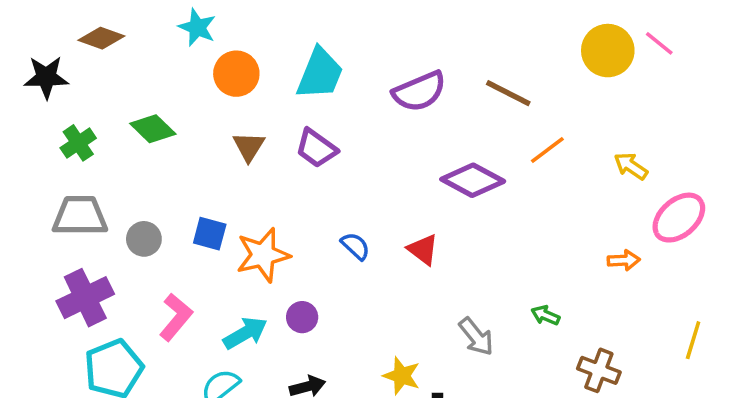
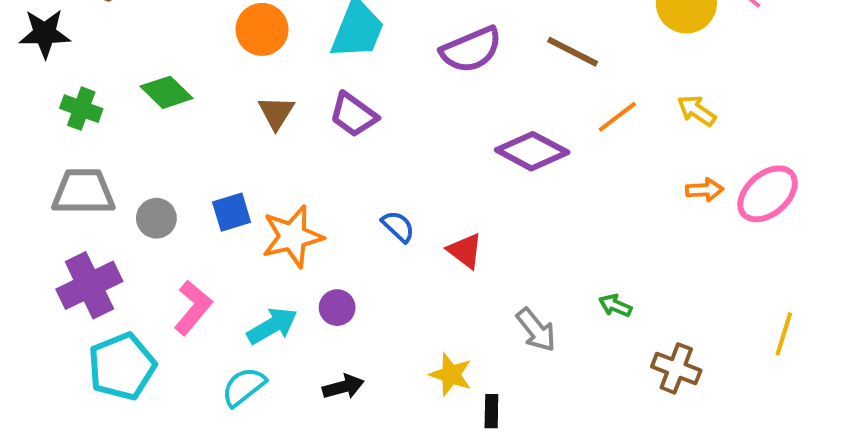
green cross: (78, 143) -> (81, 109), turned -36
yellow arrow: (631, 166) -> (697, 111), moved
blue square: (210, 234) -> (232, 212), turned -32
red triangle: (423, 250) -> (465, 251), moved
orange arrow: (624, 260) -> (705, 190), moved

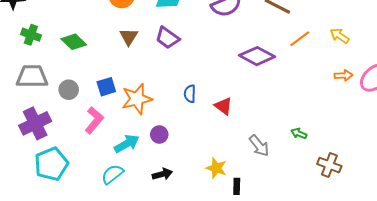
green diamond: (167, 92) -> (74, 42), moved
blue semicircle: (398, 226) -> (190, 94), turned -132
pink L-shape: (193, 308) -> (94, 120), moved

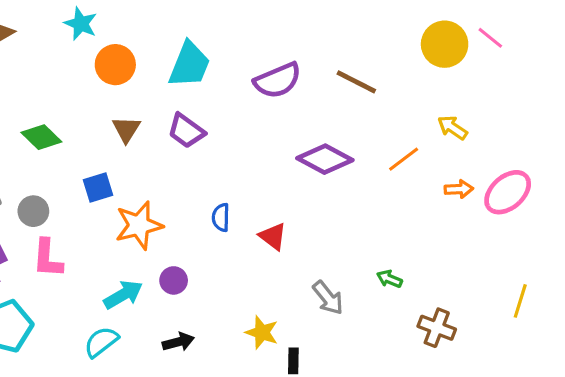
orange line: (300, 39) -> (404, 159), moved
blue square: (106, 87) -> (98, 188), moved
pink L-shape: (94, 120) -> (48, 258), moved, turned 144

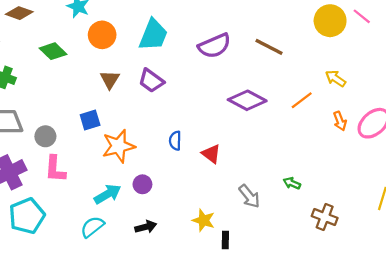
green diamond: (41, 137) -> (53, 51), moved
orange arrow: (459, 189) -> (340, 121), turned 72

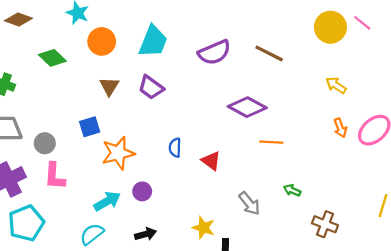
orange line: (302, 100) -> (271, 142), moved, turned 40

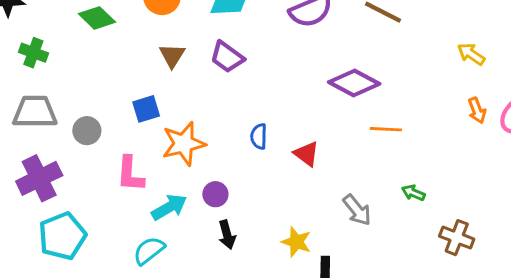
pink L-shape: (55, 176) -> (130, 174), moved
black arrow: (145, 234) -> (227, 235), moved, turned 90

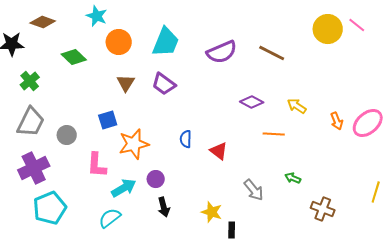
green cross: (33, 53) -> (30, 81), turned 30
yellow arrow: (471, 54) -> (297, 106), moved
purple diamond: (354, 83) -> (252, 102), size x0.7
gray trapezoid: (35, 112) -> (31, 122), turned 116

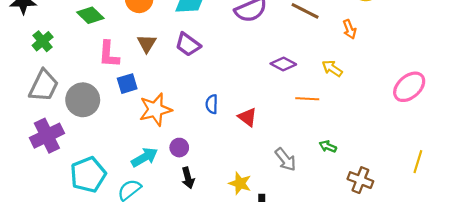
orange arrow: (337, 121) -> (350, 29), moved
gray circle: (67, 135) -> (83, 100), size x1.6
pink L-shape: (97, 165) -> (109, 54), moved
cyan pentagon: (50, 208) -> (88, 175), moved

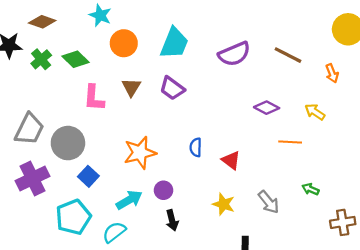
green cross: (43, 41) -> (41, 59), moved
blue square: (127, 84) -> (88, 176), moved, turned -30
brown cross: (360, 180) -> (343, 222), turned -30
yellow star: (240, 183) -> (224, 204), moved

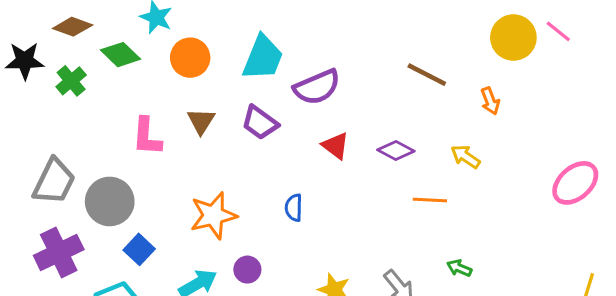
purple semicircle: (234, 54) -> (317, 87), moved
green diamond: (75, 59) -> (121, 55), moved
red triangle: (231, 160) -> (336, 146), moved

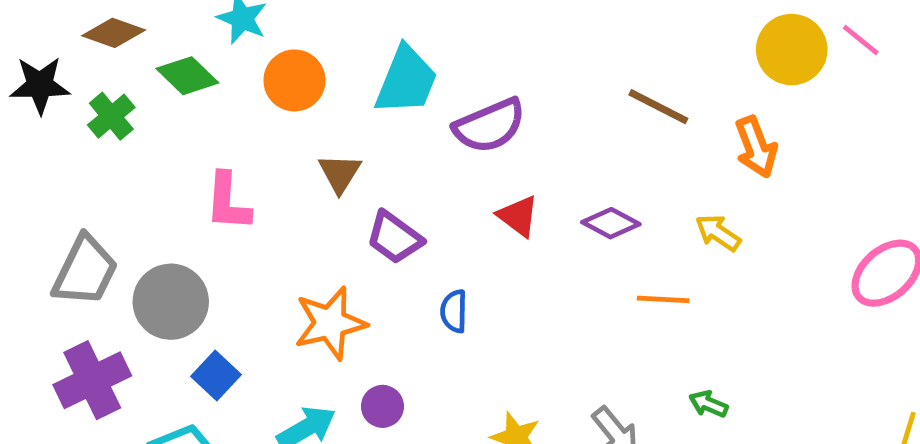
orange arrow: (490, 101) -> (756, 147), size x1.4
brown triangle: (201, 121) -> (340, 173), moved
purple trapezoid: (260, 123) -> (394, 237), moved

